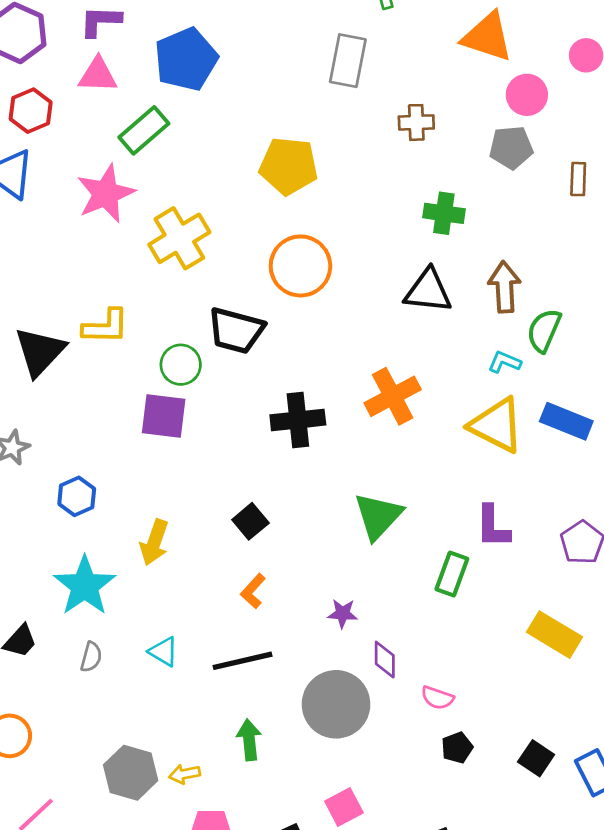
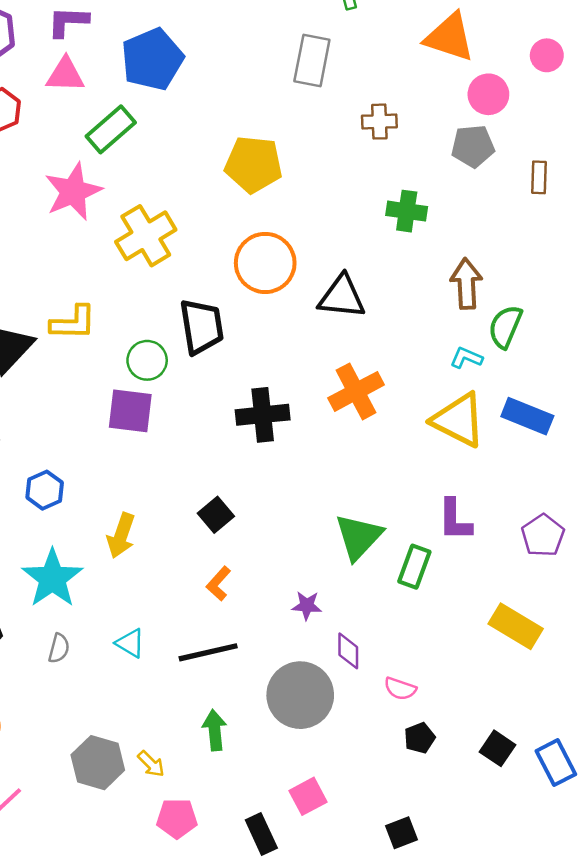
black triangle: (428, 291) -> (342, 297), moved
black trapezoid: (236, 330) -> (202, 327), turned -114
green triangle: (378, 516) -> (359, 537), moved
yellow arrow: (185, 774) -> (151, 764), turned -124

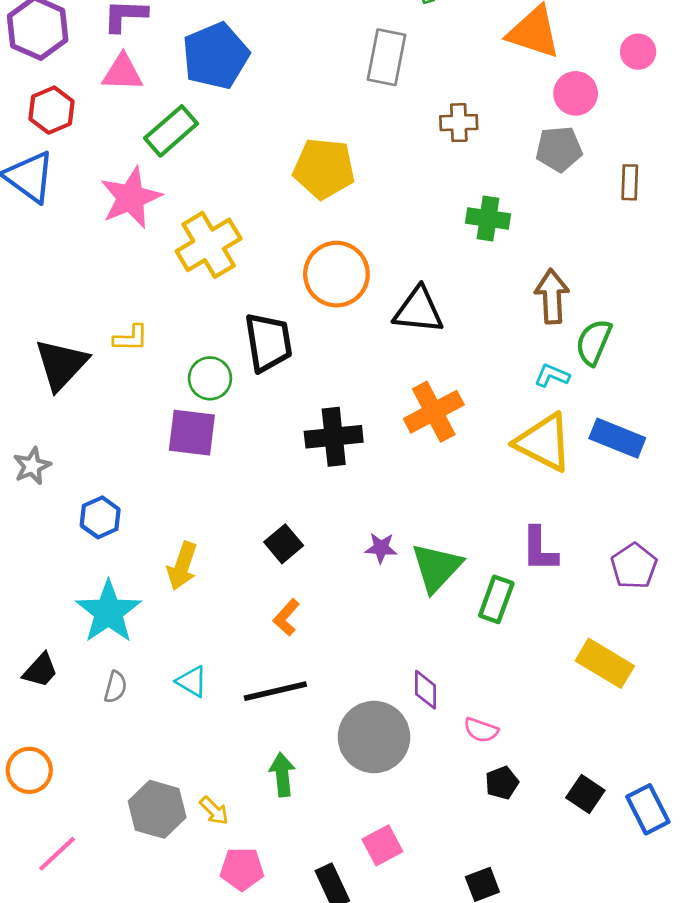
yellow L-shape: (73, 323) -> (131, 338), size x0.7
purple star: (307, 606) -> (381, 548), moved

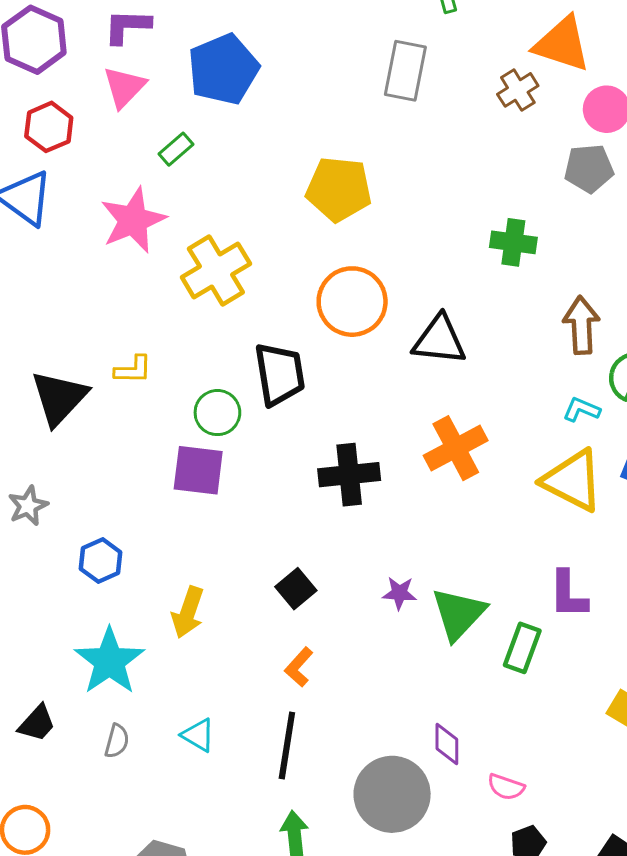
pink triangle: (122, 73) -> (124, 87), turned -48
brown cross: (459, 123) -> (518, 90), moved, turned -30
green rectangle: (171, 131) -> (176, 149), size x0.6
black line: (275, 691) -> (287, 745), turned -68

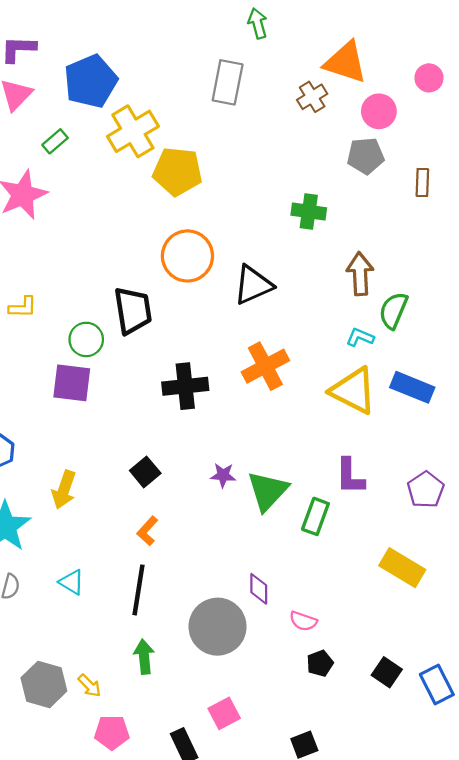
yellow cross: (216, 271) -> (133, 131), moved
black triangle: (439, 340) -> (253, 285), turned -30

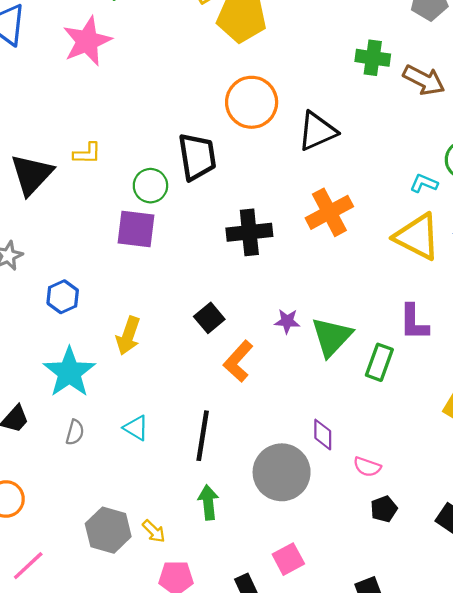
brown arrow: (360, 274) -> (424, 80), moved, turned 120
orange L-shape: (147, 531) -> (238, 361), moved, size x1.4

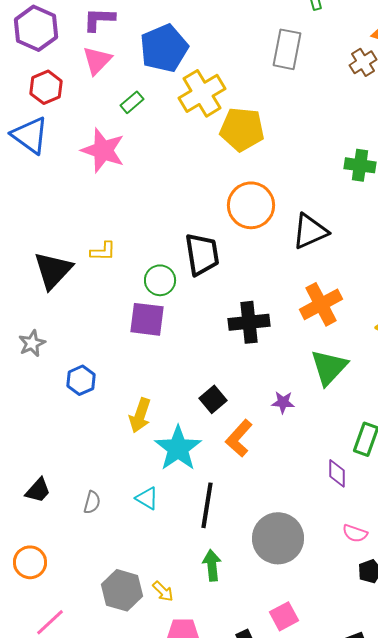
pink star: (87, 41) -> (103, 150), turned -30
green triangle: (332, 337) -> (329, 367), moved
cyan star: (69, 372) -> (178, 448), moved
purple diamond: (323, 435) -> (337, 473), moved

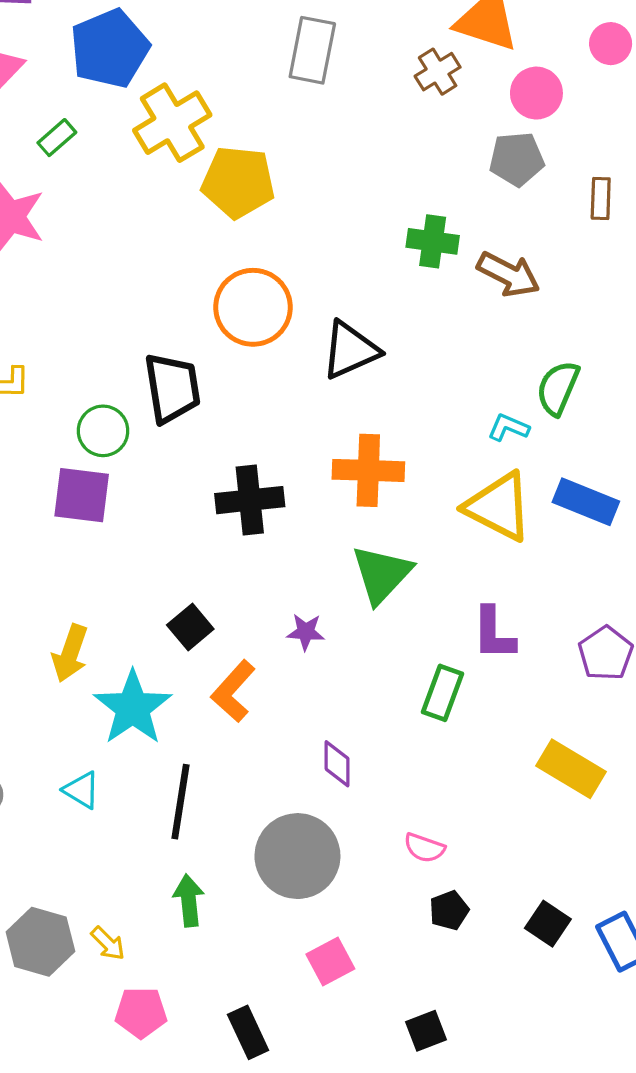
orange cross: (321, 304) -> (368, 470), turned 30
purple diamond: (337, 473) -> (337, 764), moved
pink square: (284, 616) -> (330, 961), moved

